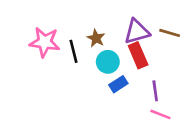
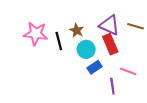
purple triangle: (137, 32) -> (109, 25), turned 40
purple line: (155, 91) -> (112, 86), moved
pink line: (160, 114) -> (128, 71), moved

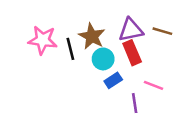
purple triangle: (109, 25) -> (131, 30), turned -35
brown star: (77, 30) -> (92, 36), size x1.5

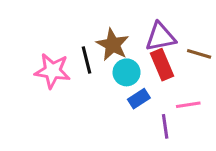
brown line: (162, 31) -> (199, 54), moved
pink star: (43, 40) -> (52, 71), moved
pink line: (154, 85) -> (188, 105), turned -30

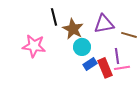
black line: (86, 60) -> (54, 17), moved
red rectangle: (162, 65) -> (105, 68), moved
purple line: (165, 126) -> (117, 56), moved

